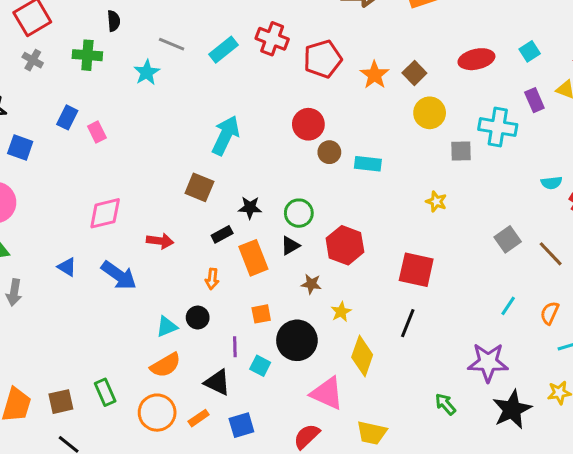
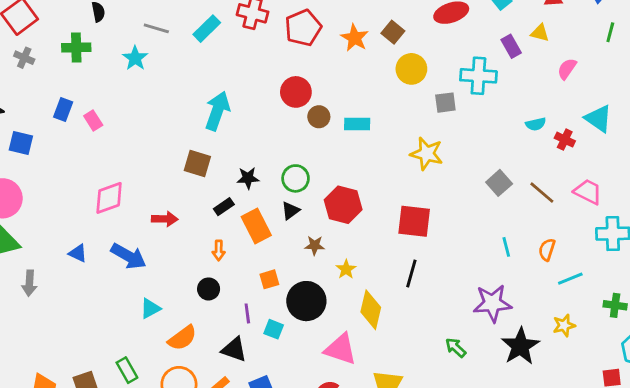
yellow star: (436, 202) -> (427, 154), size x1.6
cyan line: (508, 306) -> (506, 247), turned -42
cyan triangle: (167, 327) -> (150, 308), moved

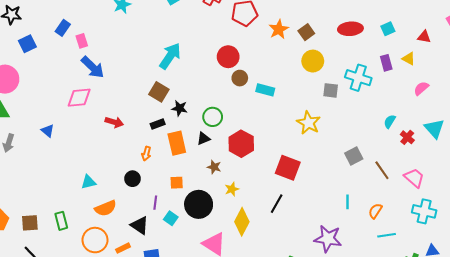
cyan semicircle: (536, 124) -> (390, 121), turned 120
blue square: (21, 143) -> (27, 44), turned 36
brown square: (197, 164) -> (159, 92), moved
blue arrow: (129, 256) -> (93, 67), moved

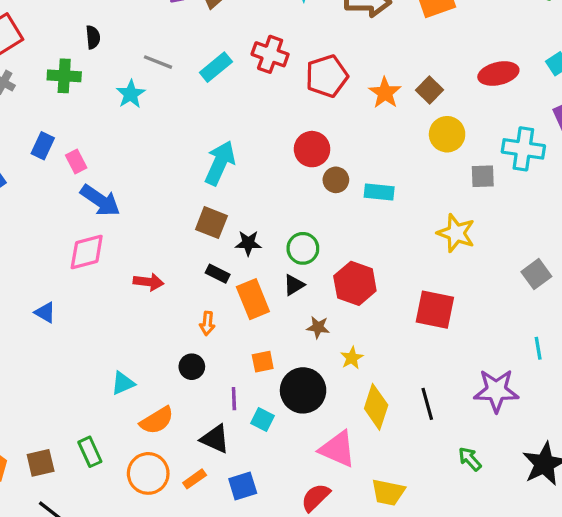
black rectangle: (158, 124) -> (218, 274), turned 56
black line: (277, 204) -> (427, 404), moved, turned -36
purple star: (328, 239) -> (496, 391), moved

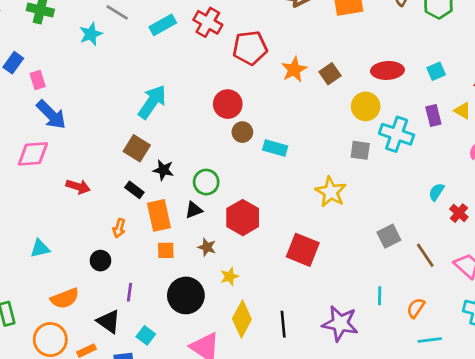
yellow circle: (447, 134) -> (366, 106), moved
orange square: (263, 362) -> (166, 250), moved
cyan triangle: (123, 383) -> (40, 248), moved
cyan square: (262, 419) -> (146, 335), moved

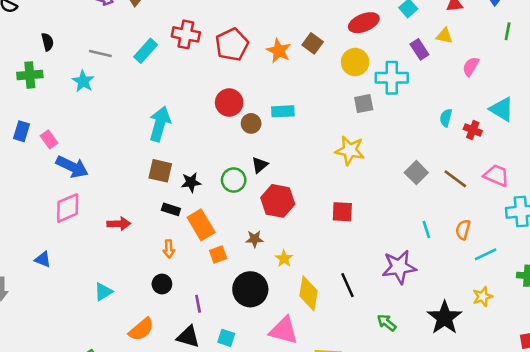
cyan rectangle: (275, 148) -> (283, 111), moved
black triangle: (194, 210) -> (260, 165), moved
red square: (303, 250) -> (342, 212), size x0.7

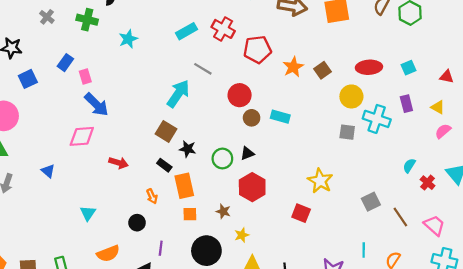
yellow triangle: (444, 36) -> (438, 107), moved
gray line: (100, 53) -> (203, 69), moved
yellow star: (350, 150) -> (320, 181), moved
orange arrow: (169, 249) -> (152, 196), turned -40
cyan triangle: (103, 292) -> (88, 213), turned -42

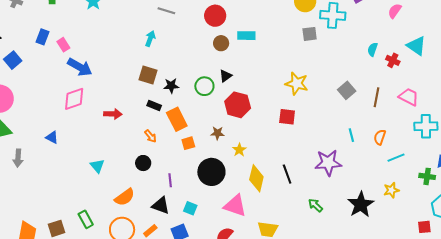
cyan arrow: (178, 94) -> (150, 39), size x0.6
red circle: (240, 95) -> (215, 16), moved
brown line: (400, 217) -> (377, 97), turned 60

